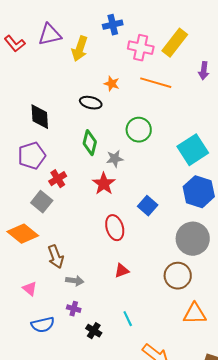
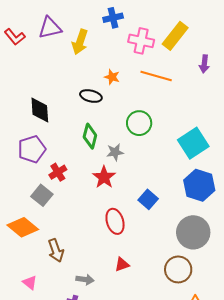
gray arrow: (75, 281) -> (85, 280), moved

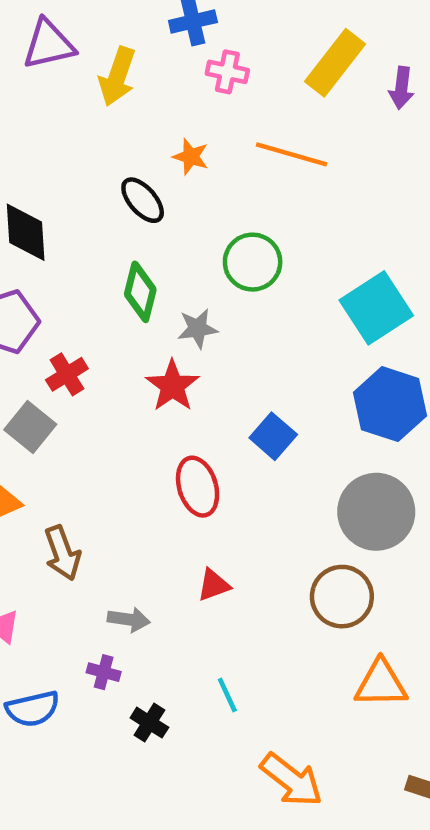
pink cross: (141, 41) -> (227, 72), moved, size x0.7
purple arrow: (204, 64) -> (401, 88), moved
black ellipse: (91, 96) -> (143, 200), turned 35

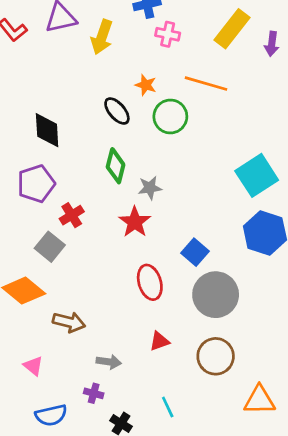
green circle: (253, 262) -> (170, 116), moved
gray circle: (376, 512) -> (216, 295), moved
brown arrow: (62, 553) -> (69, 322), turned -56
brown circle: (342, 597) -> (216, 356), moved

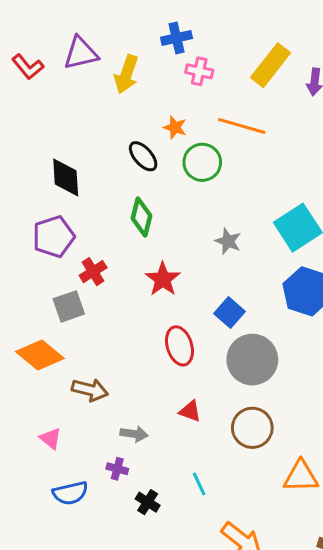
gray star: (150, 188) -> (228, 241), moved, turned 30
gray square: (50, 247) -> (69, 306), turned 32
red triangle: (159, 341) -> (190, 411), turned 40

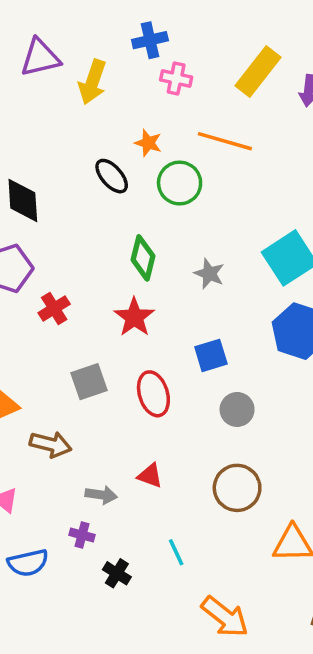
green diamond: (142, 217) -> (143, 258), moved
gray square: (69, 306) -> (89, 382), moved
blue square: (230, 313) -> (211, 355), turned 32
gray circle: (252, 360) -> (237, 409), size x0.6
red triangle: (190, 411) -> (150, 476), moved

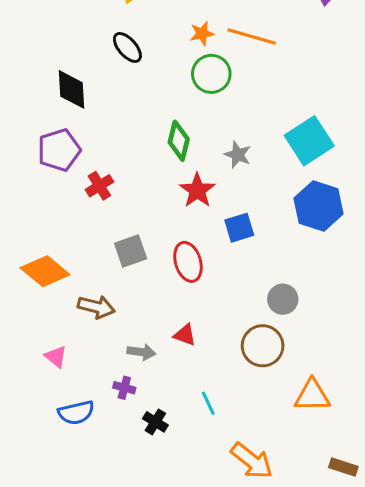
orange star: (148, 143) -> (202, 33), moved, turned -30
black ellipse: (112, 176) -> (127, 47), moved
red star: (134, 317) -> (197, 190), moved
gray circle: (237, 409) -> (283, 299), moved

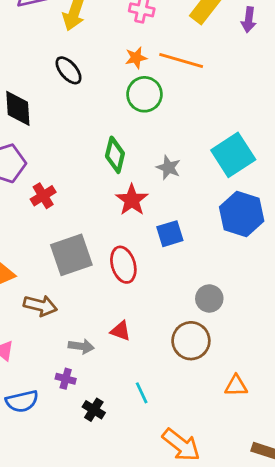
gray square: (131, 251) -> (71, 255), size x1.4
orange triangle: (312, 395) -> (236, 386), size x0.7

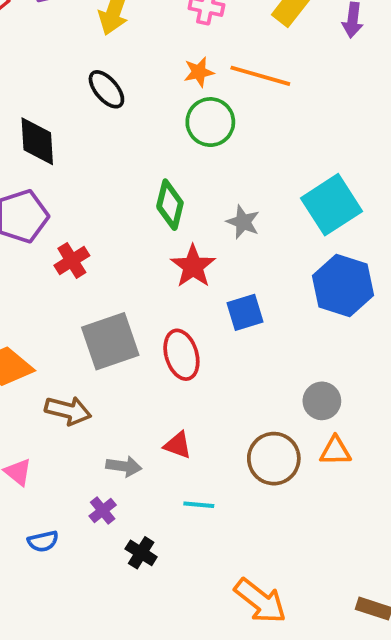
gray circle: (209, 298) -> (322, 401), moved
purple cross: (66, 379) -> (103, 511), turned 36
orange triangle: (236, 386) -> (335, 451), moved
cyan line: (142, 393) -> (199, 505), moved, turned -60
blue semicircle: (22, 401) -> (43, 541), size x0.7

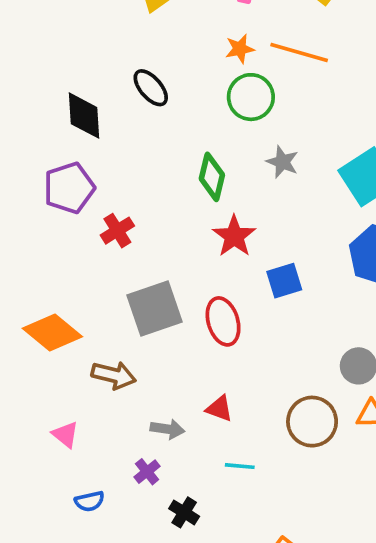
black ellipse: (106, 89) -> (151, 88), moved
gray star: (243, 222) -> (282, 162), moved

